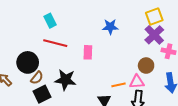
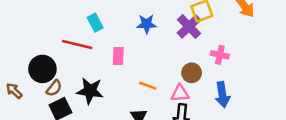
cyan rectangle: (50, 21) -> (95, 23), moved
purple cross: (154, 35) -> (189, 26), moved
orange line: (119, 85) -> (148, 86), moved, turned 32

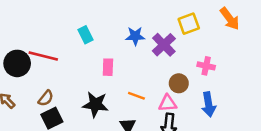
purple cross: (189, 26) -> (164, 45), moved
red line: (77, 44) -> (43, 56), moved
black circle: (42, 69) -> (17, 63), moved
black star: (90, 91) -> (95, 104), moved

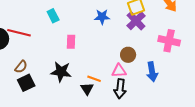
blue star: (135, 36) -> (102, 17), moved
purple cross: (164, 45) -> (136, 21), moved
pink cross: (206, 66) -> (169, 41), moved, size x1.5
orange line: (136, 96) -> (94, 79), moved

